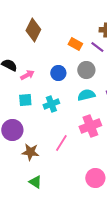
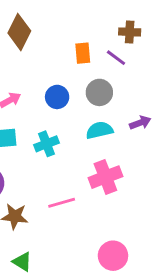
orange rectangle: (75, 44) -> (83, 53), turned 56
pink line: (61, 143) -> (62, 203), turned 42

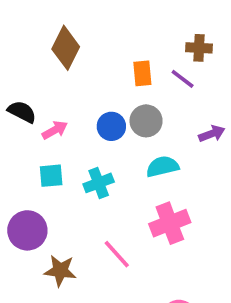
gray circle: (99, 92) -> (146, 121), moved
purple arrow: (140, 123) -> (212, 134), moved
pink line: (62, 203) -> (117, 254), turned 64

